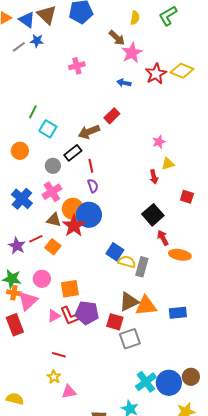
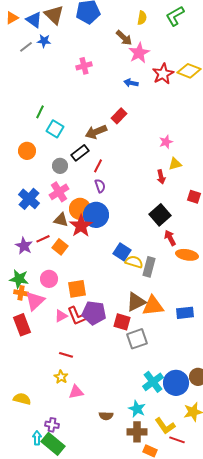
red line: (91, 166) -> (98, 166), turned 40

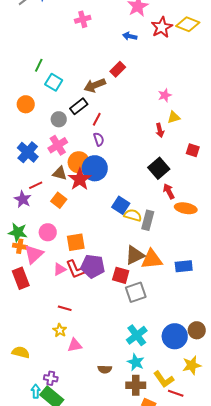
red line: (43, 239) -> (36, 185), moved
cyan cross: (153, 382) -> (137, 335), moved

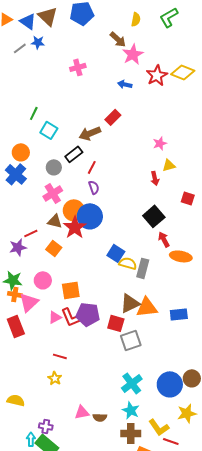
blue cross: (28, 152) -> (16, 174), moved
purple star: (23, 199) -> (18, 247), turned 30
pink triangle: (75, 345) -> (82, 412), moved

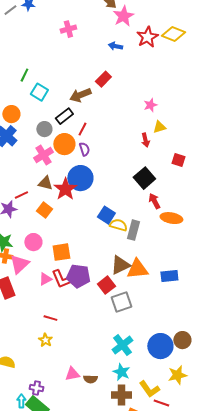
orange circle: (74, 210) -> (64, 144), moved
red square: (116, 323) -> (106, 285), turned 36

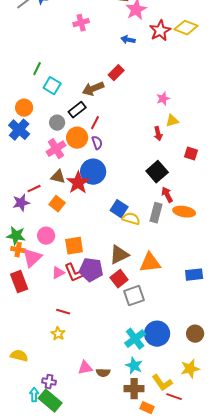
gray rectangle: (133, 230) -> (156, 213), moved
brown triangle: (120, 265) -> (119, 255), moved
blue rectangle: (169, 276) -> (194, 275), moved
blue circle: (160, 346) -> (157, 334), moved

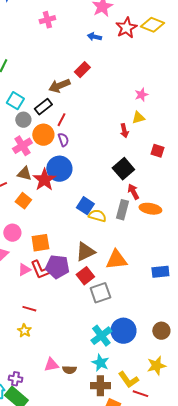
cyan square: (52, 86) -> (15, 101), moved
pink star: (163, 99) -> (141, 95), moved

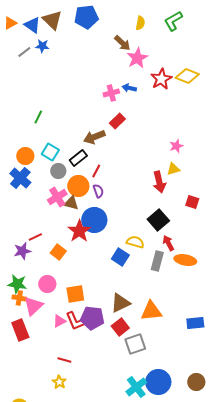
pink cross: (47, 20) -> (111, 93), moved
red arrow: (124, 131) -> (159, 182), size x1.5
brown triangle: (24, 174) -> (71, 203), moved
yellow semicircle: (97, 216) -> (135, 242), moved

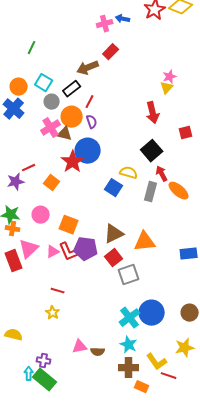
yellow triangle: (173, 169) -> (167, 88), moved, turned -32
red square: (192, 202) -> (186, 133), turned -32
orange ellipse: (185, 260) -> (179, 191), turned 30
orange square: (75, 294) -> (69, 225), turned 30
pink triangle: (33, 306) -> (29, 249), moved

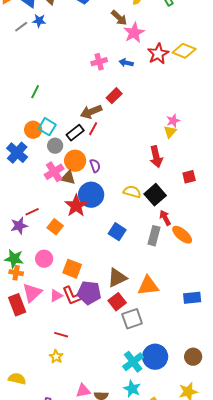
pink cross: (105, 24) -> (99, 62), moved
orange circle: (19, 87) -> (33, 130), moved
red line: (90, 102) -> (93, 129), moved
yellow semicircle: (129, 173) -> (132, 192), moved

